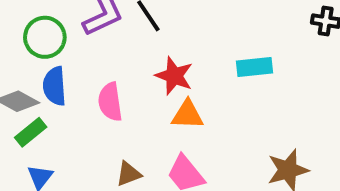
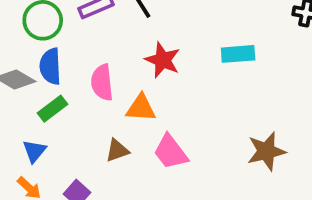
orange triangle: (187, 115) -> (141, 108), moved
green rectangle: (31, 132) -> (53, 109), moved

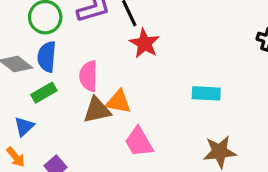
cyan rectangle: (238, 54) -> (206, 93), moved
red star: (163, 60) -> (144, 43), moved
brown triangle: (117, 151) -> (97, 110), moved, size x1.4

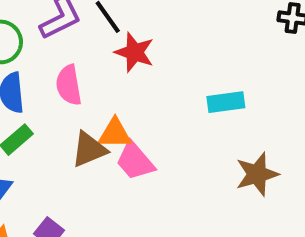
pink semicircle: (89, 76) -> (69, 85), moved
pink trapezoid: (139, 142) -> (135, 161), moved

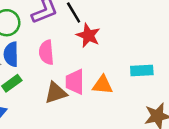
orange triangle: (115, 134) -> (103, 85), moved
pink trapezoid: (135, 161) -> (75, 82), moved, turned 36

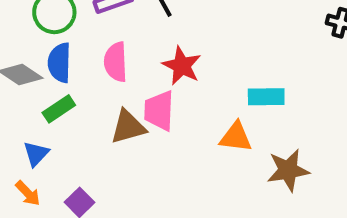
red star: (88, 35) -> (182, 66), moved
orange triangle: (103, 85) -> (236, 137), moved

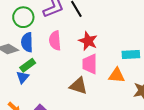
pink trapezoid: (159, 111) -> (90, 64), moved
brown triangle: (128, 127) -> (78, 86), moved, turned 36
blue triangle: (36, 154) -> (23, 77), moved

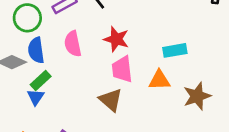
brown triangle: (78, 86) -> (111, 100), turned 30

